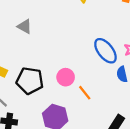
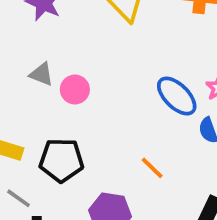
pink circle: (66, 77) -> (75, 90), moved

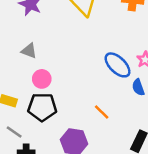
pink circle: (75, 90) -> (42, 79), moved

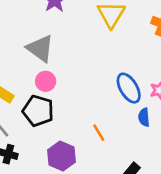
gray triangle: (29, 51) -> (40, 48), size x1.6

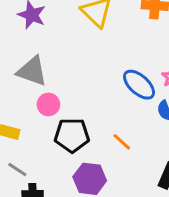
black pentagon: (38, 111) -> (72, 135), moved

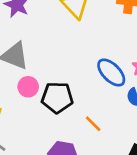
black pentagon: (72, 135) -> (57, 98), moved

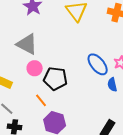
orange line: (93, 124) -> (41, 100), moved

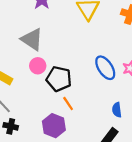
blue semicircle: (112, 85) -> (117, 110), moved
orange line: (41, 100) -> (68, 103), moved

